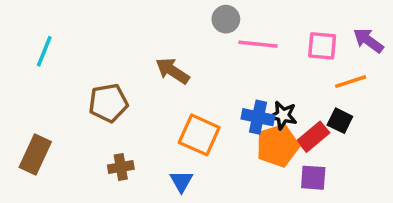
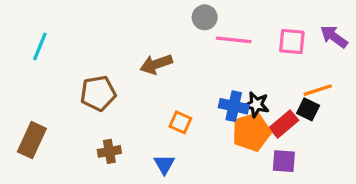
brown arrow: (172, 71) -> (156, 64), turned -52
orange line: (351, 82) -> (318, 90), moved
orange square: (199, 135) -> (180, 122), size x0.6

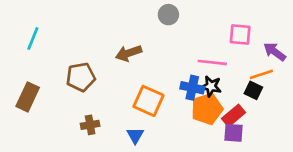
purple arrow: (334, 37) -> (275, 52), moved
pink line: (234, 40) -> (212, 62), moved
orange square: (180, 122) -> (148, 101), size x1.6
red rectangle: (284, 124) -> (234, 116), moved
brown rectangle: (32, 140) -> (28, 97), moved

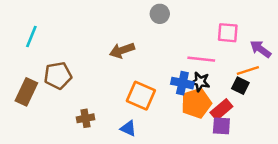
brown pentagon: (81, 77) -> (58, 75), moved
blue triangle: (135, 135) -> (128, 128), turned -36

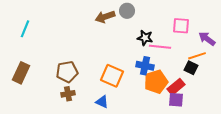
brown arrow: (122, 50) -> (105, 17), moved
brown pentagon: (58, 75) -> (67, 72), moved
black star: (200, 82) -> (145, 38), moved

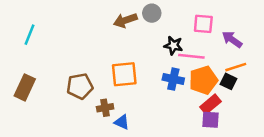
pink square: (181, 26) -> (203, 24), moved
purple arrow: (207, 39) -> (232, 39), moved
orange square: (112, 76) -> (124, 74), moved, turned -30
orange pentagon: (156, 82) -> (203, 80), moved
brown cross: (68, 94) -> (105, 108), moved

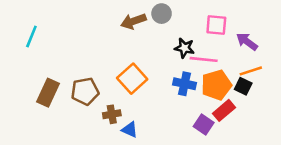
orange square: (124, 74) -> (132, 79), turned -36
brown rectangle: (25, 87) -> (48, 93), moved
purple square: (210, 120) -> (204, 124), moved, turned 30

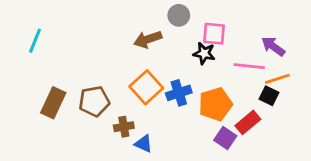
brown arrow: (133, 21) -> (148, 39), moved
pink square: (216, 25) -> (214, 34), moved
pink line: (204, 59) -> (249, 66), moved
blue cross: (184, 84) -> (179, 93), moved, turned -30
orange pentagon: (216, 85) -> (215, 104), moved

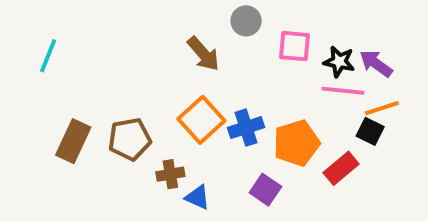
brown arrow: (148, 39) -> (203, 54), turned -112
black star: (204, 53) -> (339, 62), moved
purple square: (225, 138) -> (265, 190), moved

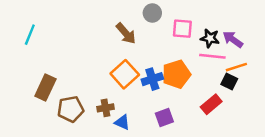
brown pentagon: (130, 139) -> (71, 109), moved
orange pentagon: (296, 143) -> (176, 74), moved
purple square: (265, 190) -> (164, 117), turned 36

